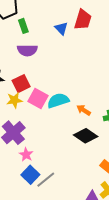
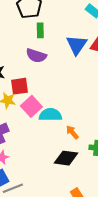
blue triangle: (61, 28) -> (77, 45), size x1.5
black diamond: (86, 136) -> (66, 158), turned -45

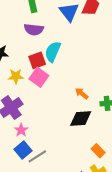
red square: (20, 86) -> (37, 60), moved
cyan semicircle: (50, 115) -> (53, 52), moved, turned -55

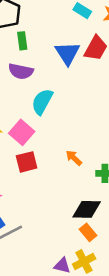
red square: (37, 60) -> (27, 162), moved
black diamond: (81, 118) -> (87, 209), moved

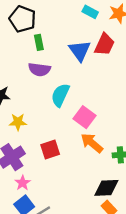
pink square: (22, 132) -> (84, 117), moved
orange arrow: (74, 158) -> (92, 143), size x1.5

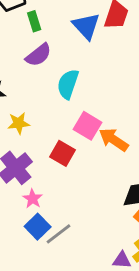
purple semicircle: (39, 69) -> (38, 55), turned -40
pink square: (84, 117) -> (88, 126), moved
red square: (50, 150) -> (62, 153), turned -36

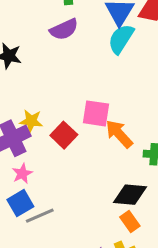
cyan semicircle: (68, 84) -> (121, 39), moved
yellow star: (19, 123) -> (31, 121), moved
pink square: (88, 126) -> (96, 113), turned -36

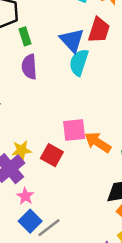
purple semicircle: (64, 29) -> (29, 67), turned 125

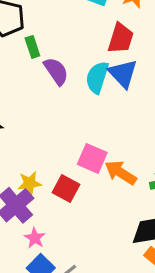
blue triangle: (72, 40) -> (123, 74), moved
purple semicircle: (29, 67) -> (56, 71), moved, turned 150
pink square: (74, 130) -> (92, 158), turned 30

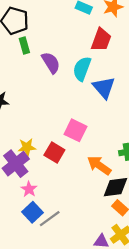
green rectangle: (32, 47) -> (24, 45), moved
blue triangle: (123, 74) -> (104, 88), moved
orange arrow: (121, 173) -> (99, 165), moved

